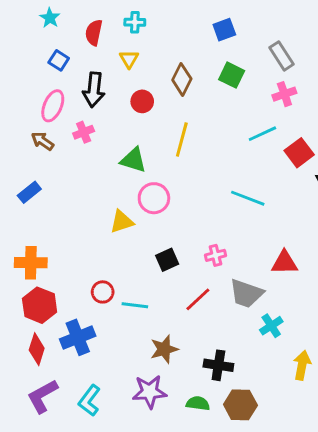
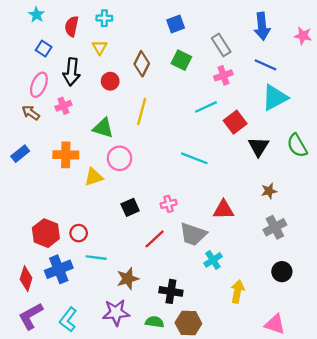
orange cross: (31, 263) -> (66, 155), moved
red hexagon: (40, 305) -> (46, 233), moved
cyan line: (135, 305) -> (96, 258), moved

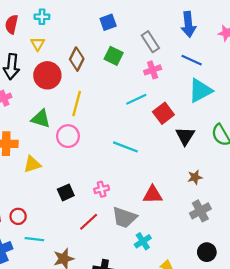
red circle: (110, 81) -> (47, 75), size x1.6
pink circle: (120, 158) -> (68, 136), moved

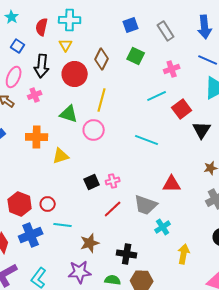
cyan cross: (42, 17) -> (70, 20), size x1.5
gray rectangle: (150, 42) -> (166, 31), moved
pink cross: (102, 189) -> (113, 181), moved

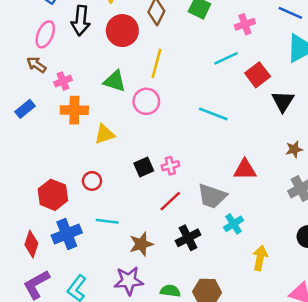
pink cross: (35, 95) -> (63, 81), moved
red circle: (48, 204) -> (92, 181), moved
black cross: (127, 254) -> (188, 238), moved, turned -36

